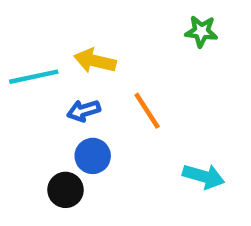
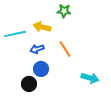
green star: (201, 31) -> (64, 11), moved

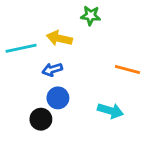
orange line: (65, 49) -> (127, 70), moved, turned -42
cyan arrow: (90, 78) -> (110, 111), moved

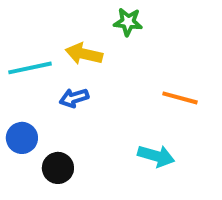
blue circle: (58, 98) -> (22, 138), moved

